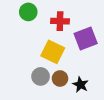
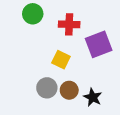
yellow square: (53, 52) -> (61, 60), size x0.7

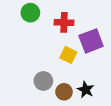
yellow square: (61, 60) -> (68, 55), moved
brown circle: (69, 90) -> (64, 92), moved

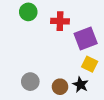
yellow square: (68, 55) -> (90, 64), moved
gray circle: (43, 81) -> (30, 82), moved

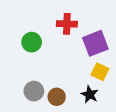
green circle: (28, 12) -> (32, 42), moved
brown circle: (60, 87) -> (57, 97), moved

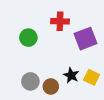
yellow square: (100, 72) -> (92, 77), moved
black star: (90, 95) -> (71, 75), moved

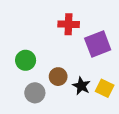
green circle: (28, 38) -> (26, 60), moved
brown circle: (51, 86) -> (58, 77), moved

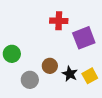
green circle: (26, 60) -> (12, 54), moved
yellow square: (105, 88) -> (90, 76), turned 35

